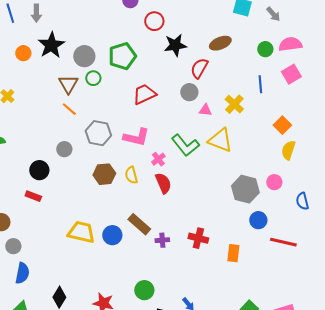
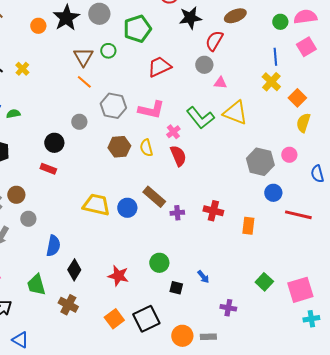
gray circle: (84, 56) -> (99, 14), moved
yellow cross: (234, 104) -> (271, 82), moved
blue semicircle: (22, 273) -> (53, 246), moved

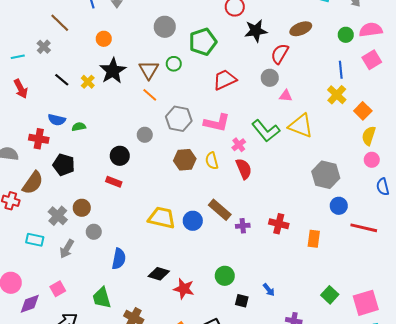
black star: (66, 18) -> (113, 71), moved
pink circle: (289, 155) -> (372, 160), moved
black diamond: (74, 270) -> (159, 274), moved, turned 75

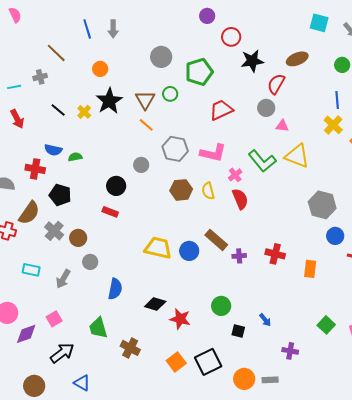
gray cross: (44, 47) -> (40, 77), turned 32
gray cross: (58, 216) -> (54, 231), moved

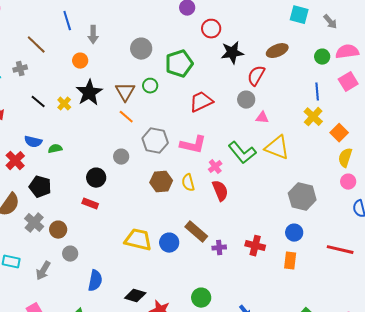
gray arrow: (113, 29) -> (93, 35), moved
red cross: (35, 169) -> (15, 161), turned 36
blue circle: (335, 236) -> (294, 233), moved

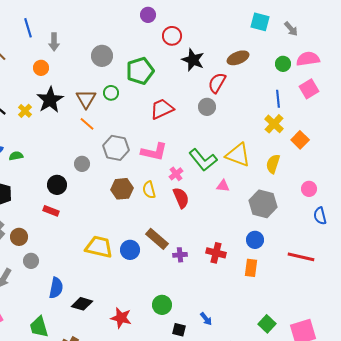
black star: (232, 53) -> (193, 60), turned 30
pink triangle: (262, 118) -> (223, 186), moved
yellow semicircle: (345, 158) -> (273, 164), moved
black diamond: (135, 296) -> (82, 304), moved

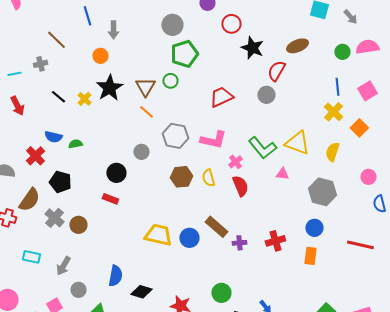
gray circle: (102, 56) -> (172, 25), moved
green pentagon: (140, 71) -> (184, 54), moved
pink square: (309, 89) -> (367, 91), moved
red cross: (216, 253) -> (275, 241), turned -30
gray circle: (31, 261) -> (78, 290), moved

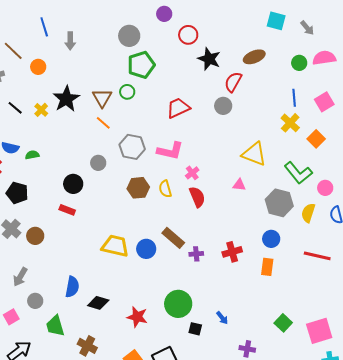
orange circle: (100, 56) -> (38, 67), moved
green L-shape: (262, 148) -> (298, 173), moved
yellow semicircle: (332, 152) -> (308, 213), moved
green circle: (221, 293) -> (178, 304), size x1.4

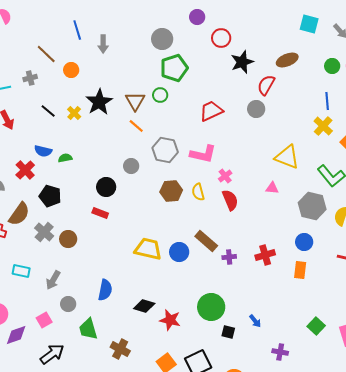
black star: (209, 59) -> (242, 62), turned 30
black diamond: (98, 303) -> (144, 306), moved

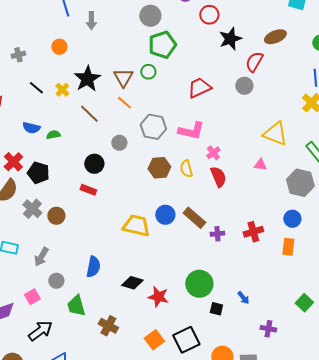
brown line: (46, 54) -> (89, 114), moved
red cross: (25, 170) -> (13, 162), moved
blue circle: (179, 252) -> (165, 215), moved

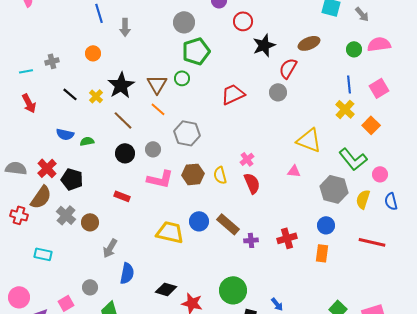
pink L-shape: (191, 131) -> (160, 179), moved
black circle: (94, 164) -> (125, 153), moved
gray arrow: (41, 257) -> (110, 248), moved

